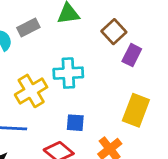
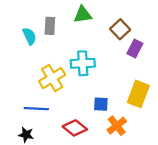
gray rectangle: (28, 28) -> (50, 26), turned -60
blue square: (75, 123) -> (101, 104), moved

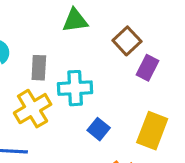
gray rectangle: (50, 26) -> (39, 68), moved
blue square: (101, 104) -> (99, 129), moved, turned 35

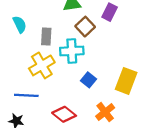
brown square: (127, 41) -> (85, 27), moved
purple rectangle: (147, 68) -> (110, 12), moved

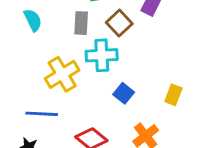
gray rectangle: (46, 37) -> (81, 23), moved
yellow rectangle: (126, 81) -> (173, 95), size x0.6

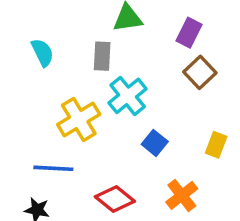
brown square: (119, 23) -> (200, 72), moved
cyan cross: (102, 55) -> (128, 96), turned -36

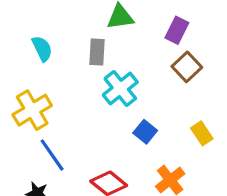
yellow cross: (79, 119) -> (32, 110), moved
yellow rectangle: (216, 145) -> (202, 133), turned -55
blue line: (53, 168) -> (52, 155), turned 52

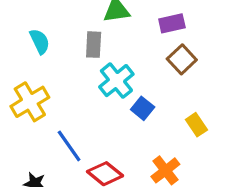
purple rectangle: (177, 30) -> (172, 23), turned 50
blue square: (145, 132) -> (143, 108), moved
blue line: (52, 155) -> (69, 146), moved

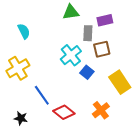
gray rectangle: (94, 45) -> (88, 33), moved
brown square: (182, 59) -> (102, 49), moved, turned 30
yellow rectangle: (196, 125) -> (120, 82), size x1.6

